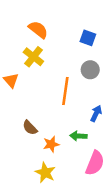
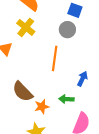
gray circle: (90, 70) -> (67, 30), moved
brown semicircle: (30, 128) -> (23, 92), size x1.5

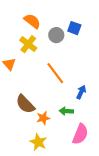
gray circle: (67, 30) -> (56, 35), moved
orange line: (55, 58) -> (55, 73), turned -45

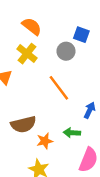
gray circle: (56, 35) -> (66, 51), moved
brown semicircle: (25, 104) -> (23, 124), turned -60

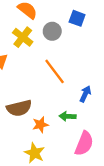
gray circle: (66, 51) -> (52, 31), moved

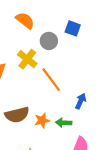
yellow cross: (23, 37) -> (27, 59), moved
orange star: (40, 125) -> (42, 120), moved

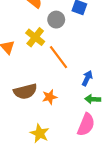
green arrow: (64, 123) -> (93, 99), moved

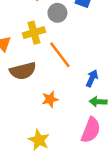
yellow cross: (35, 37) -> (34, 33), turned 36
brown semicircle: (25, 91) -> (23, 71), moved

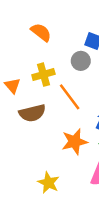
gray circle: (57, 13) -> (81, 61), moved
orange star: (50, 99) -> (75, 142), moved, size x1.5

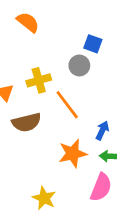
orange semicircle: (41, 32) -> (28, 22), moved

